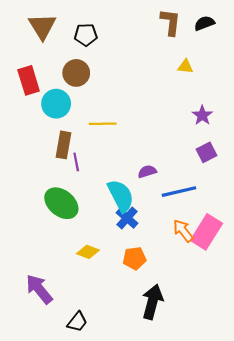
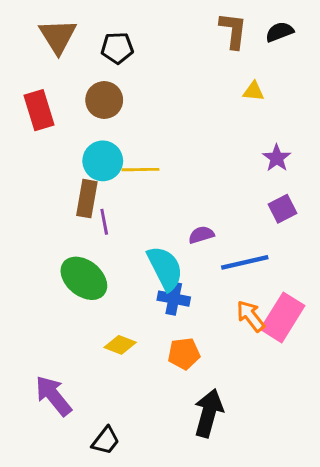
cyan circle: (56, 104) -> (103, 161), moved
blue cross: (127, 218) -> (174, 299), turned -30

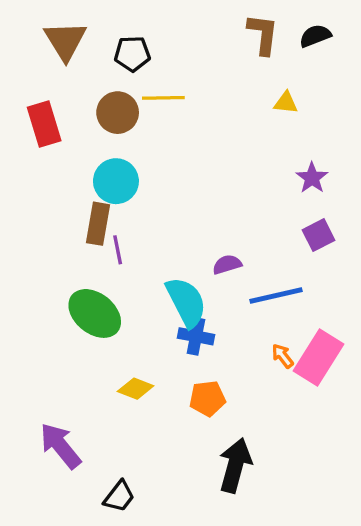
yellow line: (140, 170) -> (163, 98), moved
orange arrow: (251, 316) -> (283, 356), size x0.7

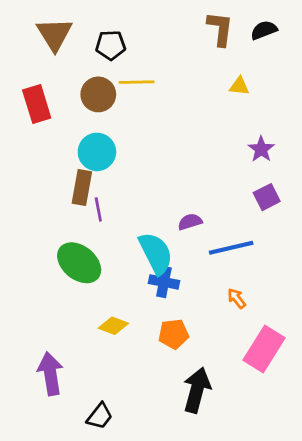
pink rectangle: (319, 358) -> (264, 349), moved
purple arrow: (60, 446) -> (50, 374), turned 30

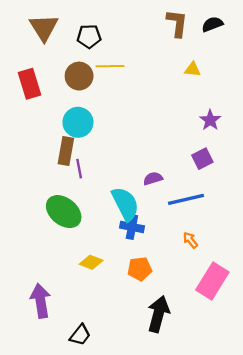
purple square: (267, 197) -> (202, 159), moved

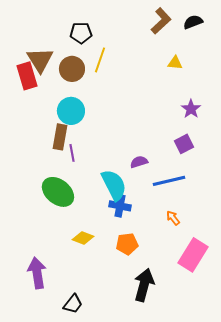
brown L-shape: (177, 23) -> (161, 21), turned 40
brown triangle: (44, 28) -> (40, 60), moved
yellow line: (110, 66) -> (100, 60), turned -70

